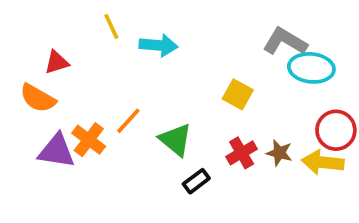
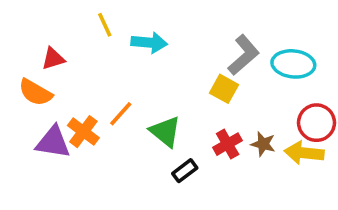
gray L-shape: (285, 42) -> (244, 55), moved, turned 108

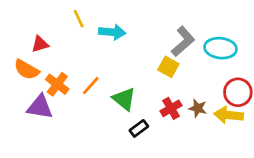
orange cross: (83, 132) -> (57, 84), moved

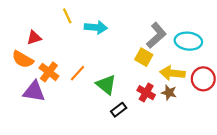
red cross: (171, 108) -> (146, 93), turned -30
yellow arrow: (229, 115) -> (172, 73), moved

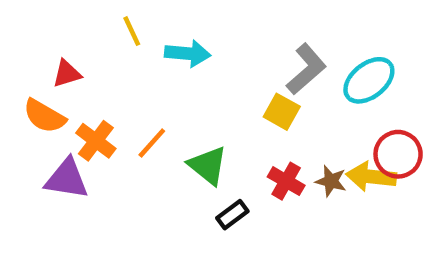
cyan ellipse: (188, 41) -> (369, 80), turned -45
yellow arrow: (172, 73) -> (371, 177), moved

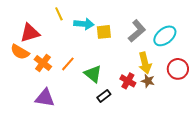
red triangle: (67, 74) -> (30, 33), size x1.5
yellow square: (282, 112) -> (104, 32), moved, turned -35
yellow arrow: (371, 177) -> (145, 63), moved, turned -110
purple triangle: (67, 179) -> (45, 98), moved

